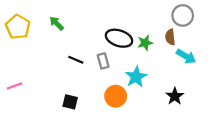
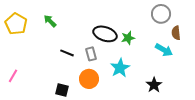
brown semicircle: (170, 37) -> (176, 33), moved
pink line: (14, 86) -> (13, 76), turned -40
orange circle: (116, 96) -> (89, 79), moved

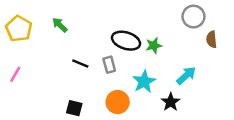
cyan arrow: (164, 50) -> (186, 76), moved, turned -72
pink line: (13, 76) -> (15, 74), moved
orange circle: (89, 79) -> (118, 102), moved
black star: (154, 85) -> (171, 102), moved

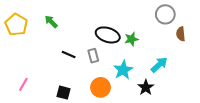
pink line: (15, 74) -> (23, 84), moved

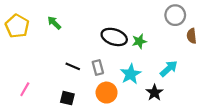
black line: (69, 54) -> (73, 66), moved
gray rectangle: (93, 56) -> (98, 67), moved

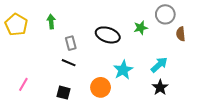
green arrow: (54, 23) -> (51, 22), turned 40
green star: (139, 41) -> (141, 28), moved
gray rectangle: (98, 67) -> (71, 43), moved
black star: (155, 93) -> (160, 87), moved

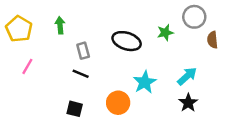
pink line: (23, 84) -> (27, 66), moved

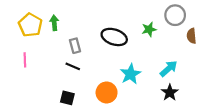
yellow pentagon: (19, 29) -> (30, 25), moved
pink line: (27, 66) -> (25, 60), turned -32

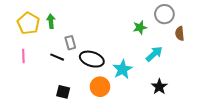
black ellipse: (114, 37) -> (92, 59), moved
black line: (73, 66) -> (57, 57), moved
cyan arrow: (169, 69) -> (154, 54), moved

